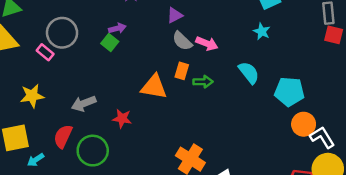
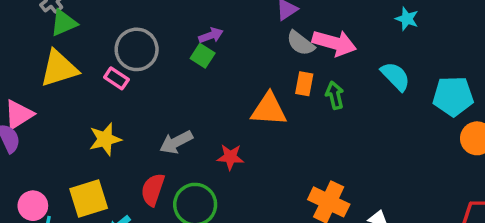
pink arrow: (207, 43) -> (334, 43), size x1.4
green arrow: (203, 82) -> (335, 95), turned -96

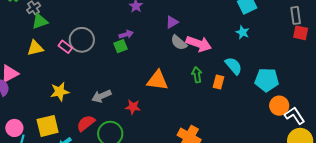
green square: (203, 56) -> (120, 46), turned 32
yellow triangle: (59, 69) -> (35, 48), size x0.7
pink rectangle: (116, 78) -> (65, 47), moved
orange rectangle: (304, 84) -> (218, 82), moved
red semicircle: (153, 190) -> (86, 123), turned 30

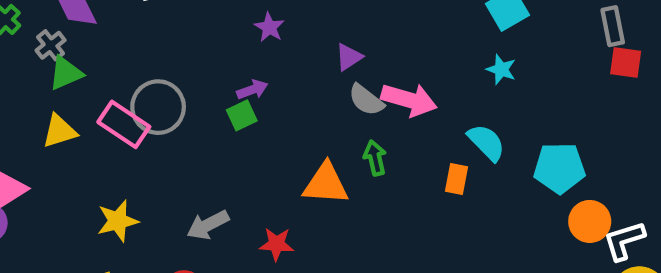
pink rectangle: (65, 47) -> (124, 124), size x1.6
green arrow: (197, 75) -> (375, 158), moved
white L-shape: (295, 116) -> (624, 241), turned -70

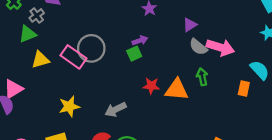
green triangle: (66, 73) -> (28, 34), moved
red star: (277, 244) -> (151, 86), moved

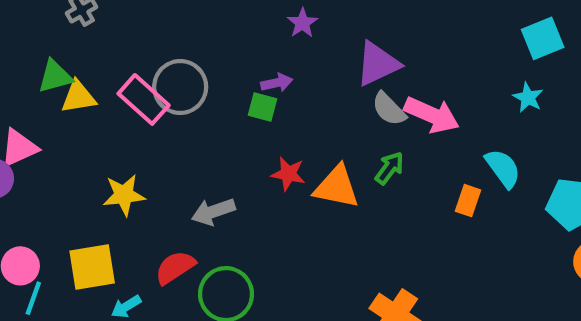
purple triangle: (190, 25) -> (378, 64), size x1.6
green triangle: (28, 34) -> (55, 76), moved
green square: (134, 54) -> (263, 107), turned 32
green arrow: (202, 77) -> (390, 168), turned 42

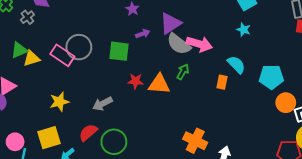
purple arrow: (277, 83) -> (143, 34), moved
green square: (263, 107) -> (119, 51), size x1.5
gray semicircle: (389, 109) -> (179, 44), size x1.4

